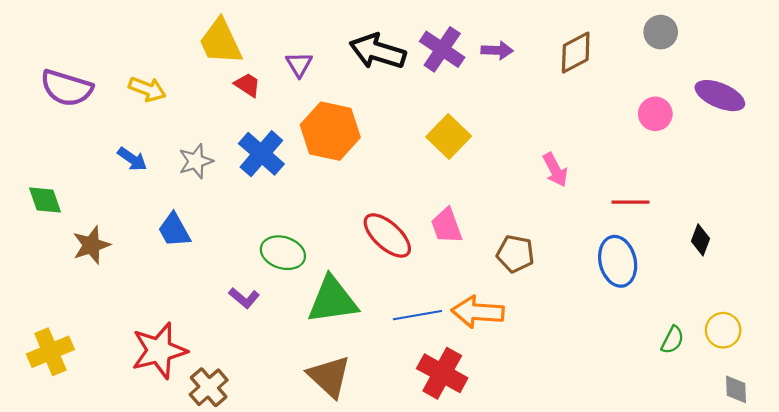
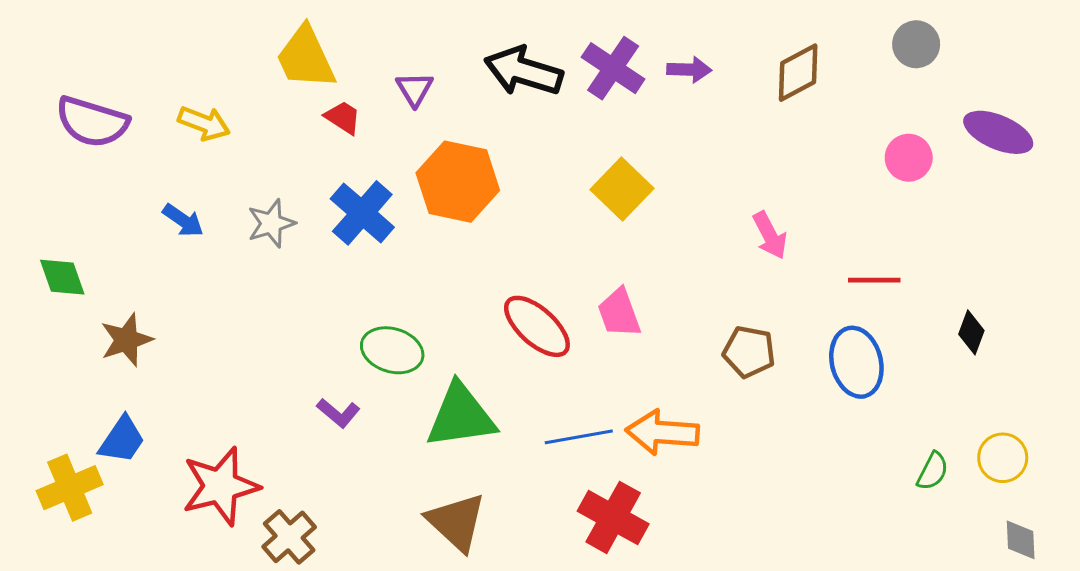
blue trapezoid: (174, 230) -> (122, 440), moved, turned -117
brown pentagon: (515, 254) -> (749, 352), moved

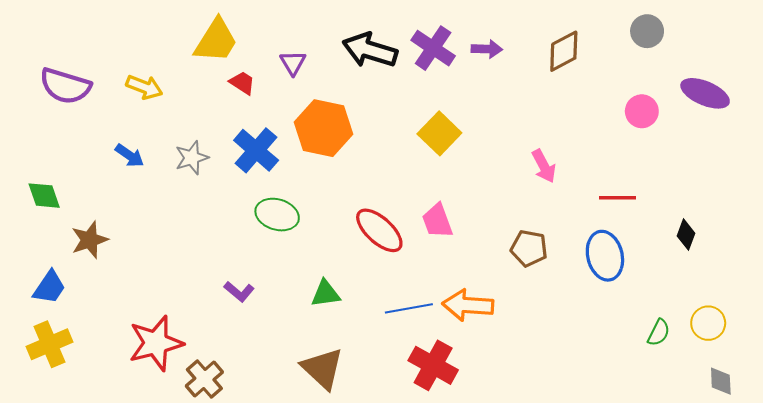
yellow trapezoid: (306, 58) -> (216, 41), turned -123
green ellipse: (392, 350) -> (277, 215), moved
green triangle: (461, 416) -> (326, 294), size x0.6
blue trapezoid: (122, 440) -> (49, 287), moved

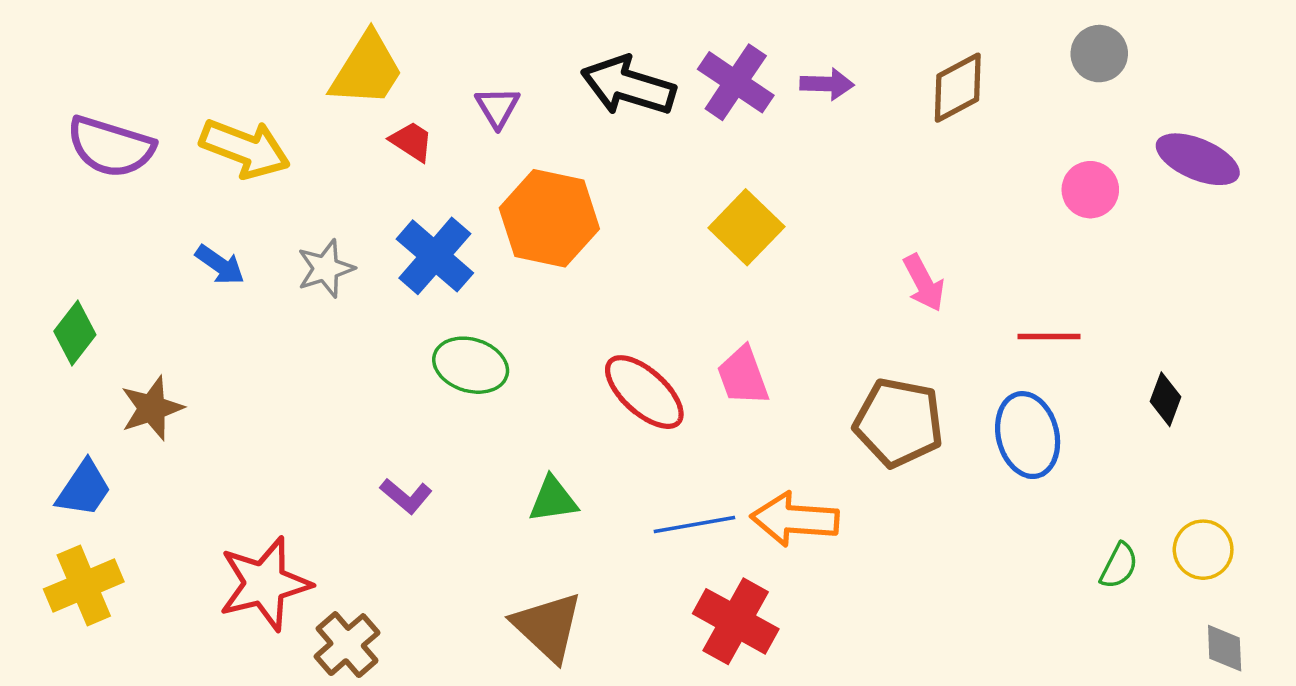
yellow arrow: (144, 87) -> (245, 148), size x1.4
green diamond: (44, 196) -> (75, 333), turned 57
brown pentagon: (529, 248) -> (899, 422), size x1.4

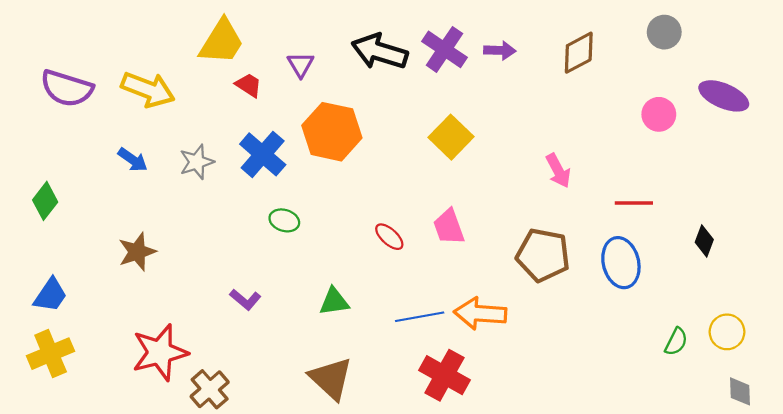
green ellipse: (471, 365) -> (284, 220), size x0.7
red ellipse: (644, 392) -> (389, 237), size x0.6
brown star: (152, 408) -> (137, 252), moved

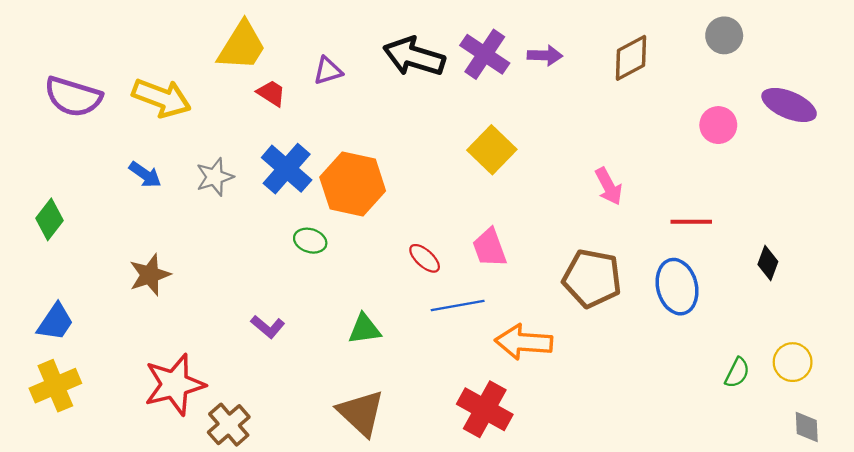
purple triangle: (301, 65) -> (328, 71), turned 44
orange hexagon: (332, 132) -> (353, 184), moved
blue line: (420, 317) -> (458, 305), moved

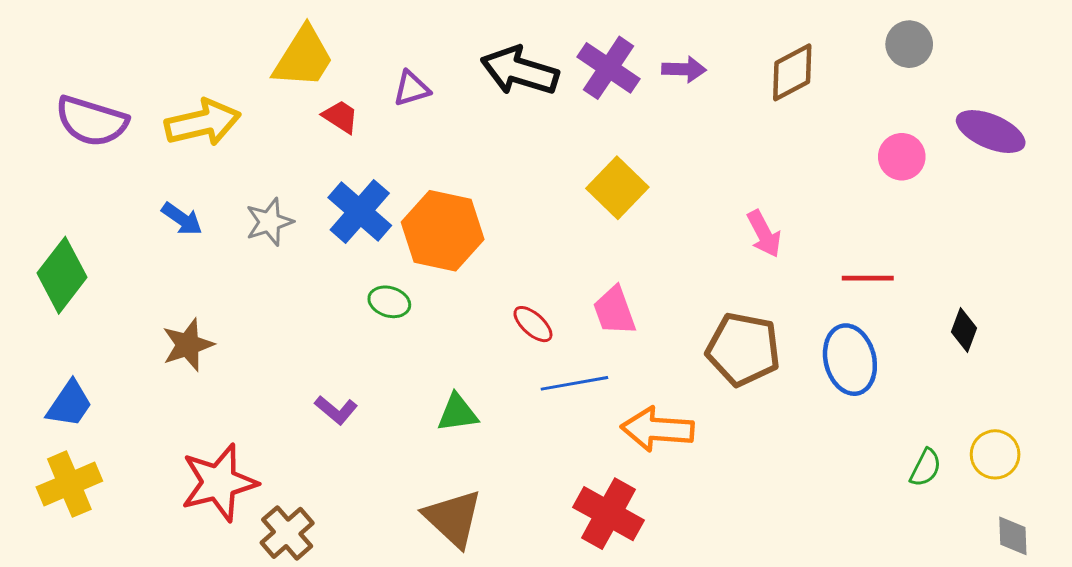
yellow arrow: (162, 98) -> (203, 123), turned -34
green diamond: (50, 219) -> (62, 275), size x1.4

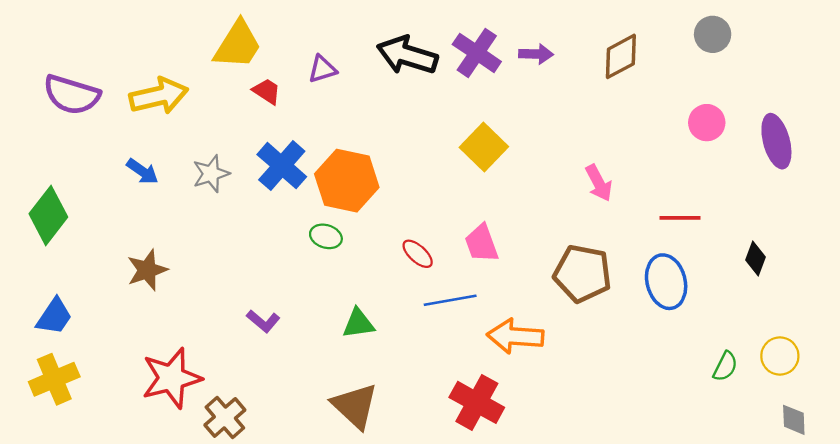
purple ellipse: (991, 132) -> (776, 141), moved, turned 52
green ellipse: (389, 302) -> (326, 236), moved

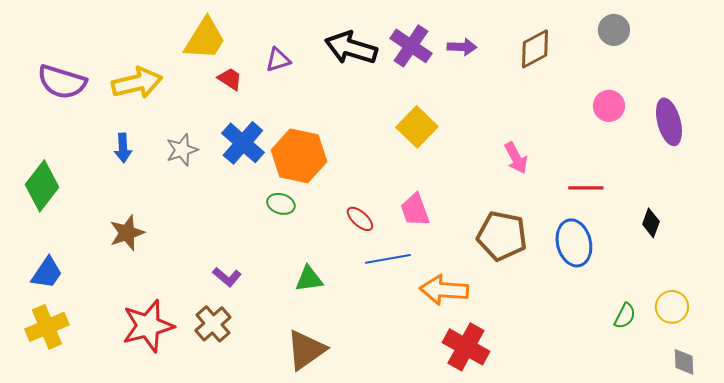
blue arrow: (142, 171) -> (123, 148), turned 52
red cross: (477, 402) -> (466, 347), moved
brown triangle: (355, 406) -> (306, 350), turned 42
brown cross: (225, 418) -> (213, 324), moved

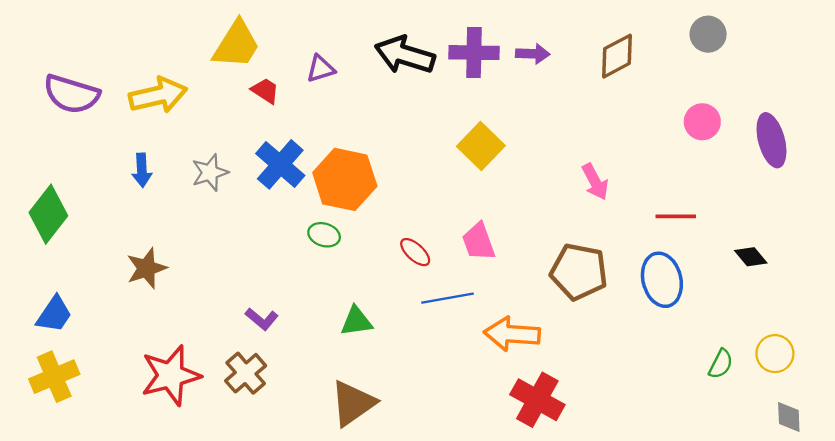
purple cross: (411, 46) -> (474, 53), turned -33
black diamond: (651, 223) -> (751, 257), turned -60

